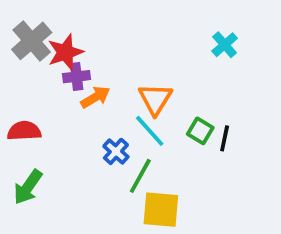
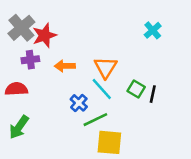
purple cross: (77, 77) -> (30, 60), moved
orange arrow: (95, 97) -> (65, 66), turned -150
green line: (140, 176) -> (95, 120), turned 35

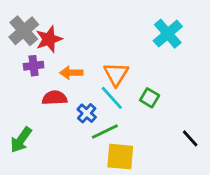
cyan cross: (153, 30) -> (168, 34), size x1.5
red semicircle: (16, 89) -> (55, 98), moved
black line: (153, 94) -> (190, 138), moved, turned -54

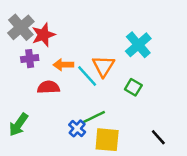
cyan cross: (168, 34) -> (138, 45), moved
cyan line: (112, 98) -> (87, 76), moved
blue cross: (87, 113) -> (77, 128), moved
black line: (190, 138) -> (158, 137), moved

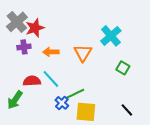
cyan line: (87, 76) -> (51, 79), moved
red semicircle: (48, 87) -> (32, 81), moved
green square: (133, 87) -> (123, 68), moved

